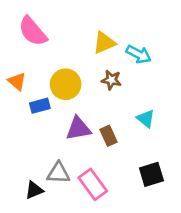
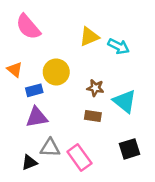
brown star: (111, 80) -> (95, 88), moved
cyan triangle: (146, 119) -> (125, 101), size x1.5
purple triangle: (78, 129) -> (37, 117), moved
brown rectangle: (108, 136) -> (93, 116), turned -56

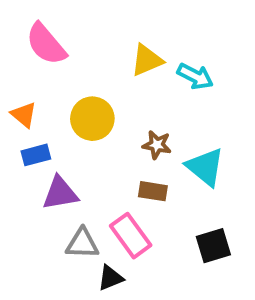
blue rectangle: (34, 90) -> (36, 155), moved
pink rectangle: (79, 158) -> (131, 236), moved
black triangle: (29, 162) -> (111, 278), moved

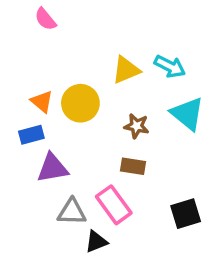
pink semicircle: (46, 44) -> (45, 19), moved, size x0.6
yellow triangle: (147, 60) -> (126, 70), moved
orange triangle: (24, 115) -> (42, 101), moved
cyan triangle: (205, 167) -> (187, 114), moved

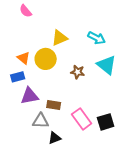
yellow triangle: (126, 70) -> (60, 38), moved
brown rectangle: (133, 166) -> (54, 105), moved
pink rectangle: (114, 205) -> (82, 119), moved

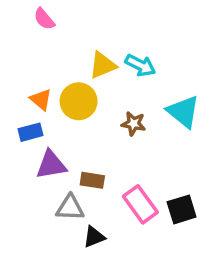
cyan arrow: (97, 38) -> (140, 65), moved

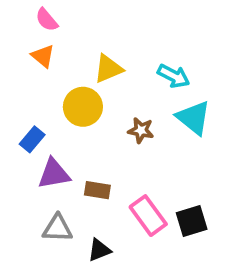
cyan arrow: (140, 65) -> (174, 76), moved
orange triangle: (41, 100) -> (43, 56), moved
blue rectangle: (31, 132) -> (32, 139), turned -35
gray triangle: (70, 208) -> (58, 228), moved

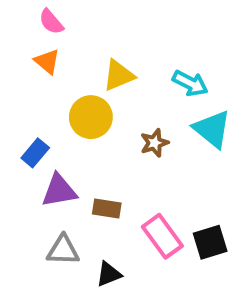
brown star: (141, 130) -> (154, 143), turned -30

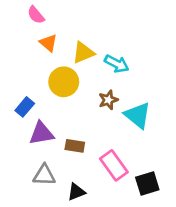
orange triangle: (47, 61) -> (48, 43), moved
cyan arrow: (190, 83) -> (117, 64), moved
cyan triangle: (212, 129) -> (138, 115), moved
black square: (210, 242) -> (147, 184), moved

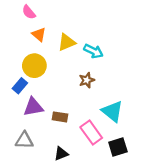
yellow circle: (64, 82) -> (34, 66), moved
cyan triangle: (138, 115) -> (112, 111), moved
gray triangle: (44, 175) -> (24, 140), moved

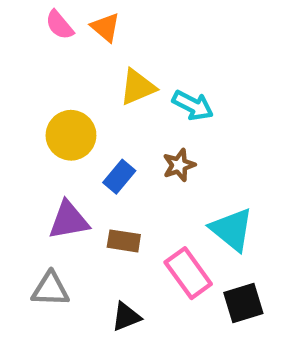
orange triangle: (39, 34) -> (105, 27), moved
blue rectangle: (20, 86) -> (119, 177), moved

